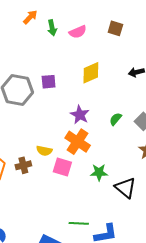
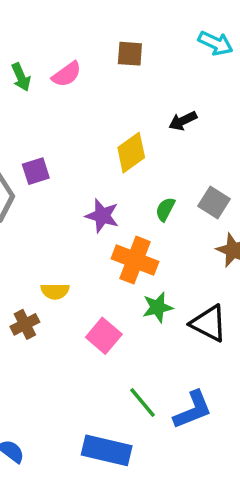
yellow diamond: (91, 73) -> (131, 153), moved
orange cross: (78, 142) -> (135, 260), moved
pink square: (62, 167) -> (104, 336), moved, turned 36
green line: (79, 223) -> (142, 403), turned 60

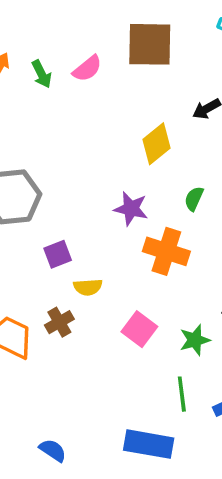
brown square: (130, 54) -> (150, 44), size x1.8
purple square: (36, 171) -> (58, 254), moved
green star: (158, 307) -> (195, 340), moved
green line: (142, 403) -> (182, 394), turned 36

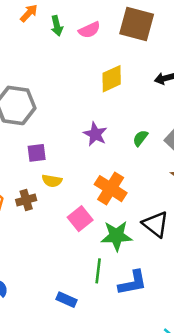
yellow diamond: (157, 144) -> (112, 79), moved
orange cross: (166, 251) -> (111, 189), moved
green star: (195, 340) -> (116, 236), size x1.4
blue rectangle: (149, 444) -> (67, 300), size x0.6

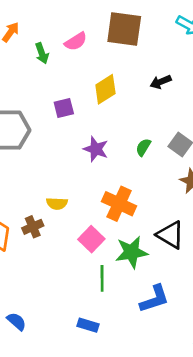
green arrow: (57, 26) -> (42, 53), moved
purple square: (37, 153) -> (64, 108), moved
green line: (98, 271) -> (102, 278), moved

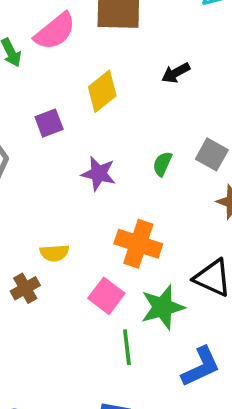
pink semicircle: (76, 41) -> (55, 31), size x1.4

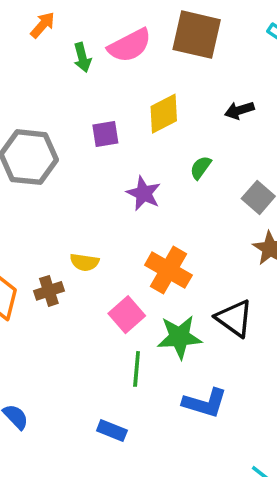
green semicircle: (162, 164) -> (201, 168), moved
blue L-shape: (201, 367) -> (205, 403), turned 30

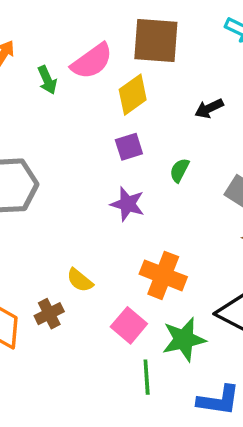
yellow diamond: (164, 114) -> (133, 95), moved
purple square: (105, 134) -> (129, 147), moved
yellow semicircle: (85, 262) -> (80, 280), turned 40

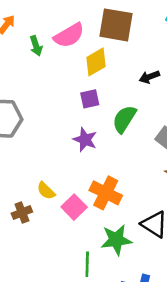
green semicircle: (180, 170) -> (124, 119), size x1.6
pink square: (129, 325) -> (74, 207), moved

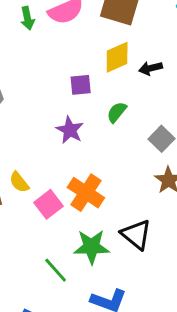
yellow diamond: (96, 62) -> (117, 57), moved
green semicircle: (124, 119) -> (117, 112), size x0.7
green line: (87, 264) -> (56, 270), turned -50

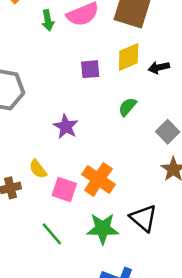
purple square: (81, 85) -> (90, 69), moved
purple star: (70, 130) -> (66, 127), moved
pink square: (48, 204) -> (64, 190), turned -35
green line: (56, 270) -> (52, 234), moved

